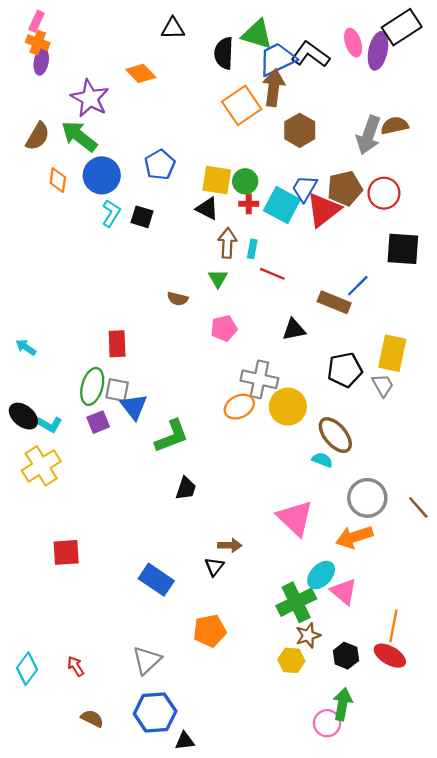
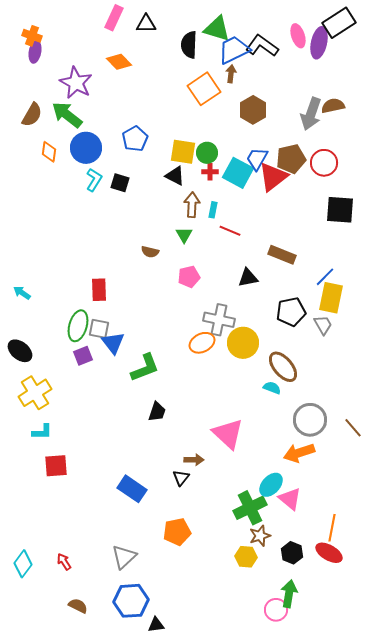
pink rectangle: (36, 21) -> (114, 18), moved, size x1.4
brown arrow: (274, 88) -> (231, 74), size x0.6
blue line: (358, 286) -> (325, 277), moved
cyan L-shape: (50, 424) -> (42, 432), moved, turned -30
pink triangle: (295, 518) -> (228, 434), moved

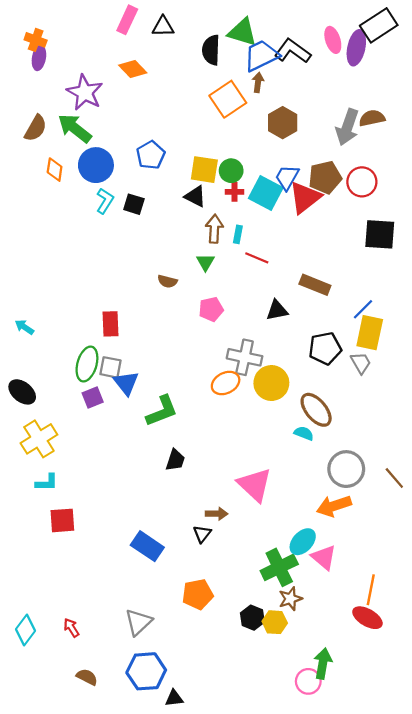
black hexagon: (292, 553) -> (252, 618), moved

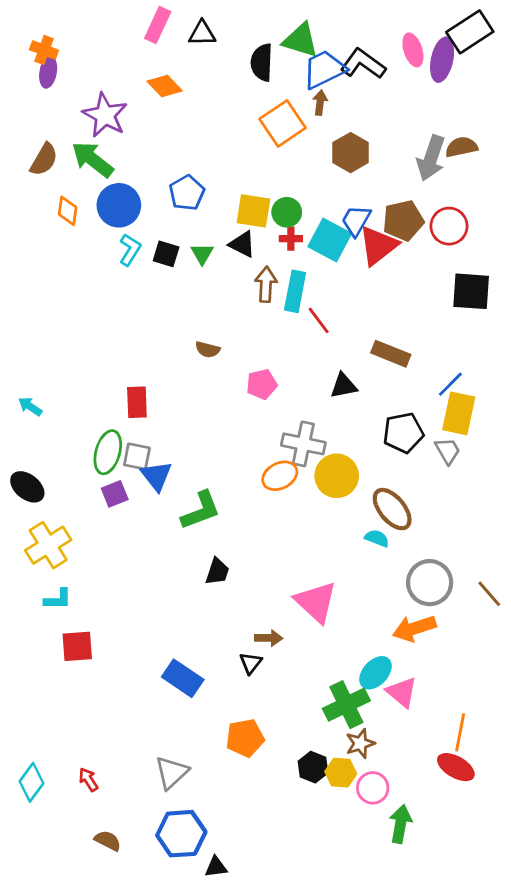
cyan rectangle: (238, 234) -> (295, 291), size x1.8
red line: (257, 258) -> (319, 320), turned 30
green triangle: (205, 262) -> (202, 254), moved
pink circle: (308, 681) -> (373, 788), moved

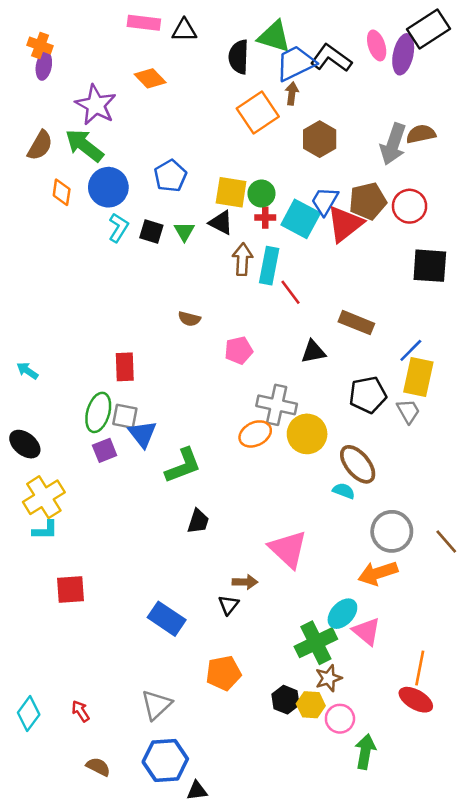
pink rectangle: (158, 25) -> (144, 23), turned 72
cyan L-shape: (58, 599) -> (45, 530), moved

